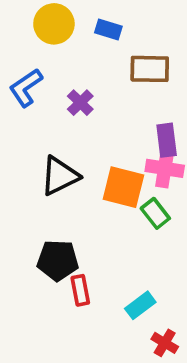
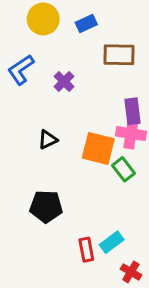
blue rectangle: (108, 30) -> (86, 23), turned -42
black triangle: (60, 176) -> (48, 140), size x0.6
red rectangle: (80, 290) -> (86, 250), moved

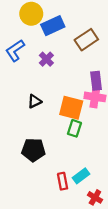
blue rectangle: (86, 23) -> (53, 26), moved, size x1.5
brown rectangle: (119, 55) -> (86, 40), turned -35
green rectangle: (124, 169) -> (74, 128), moved, turned 56

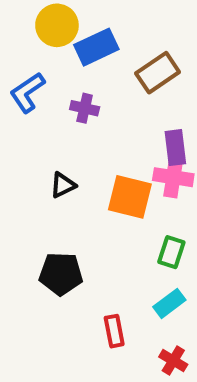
purple cross: (46, 59) -> (85, 108), turned -32
green rectangle: (74, 128) -> (171, 252), moved
cyan rectangle: (81, 176) -> (169, 303), moved

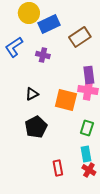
black pentagon: (61, 274) -> (36, 127), moved, turned -30
cyan rectangle: (169, 303) -> (86, 154), turned -63
red cross: (173, 361) -> (89, 170), moved

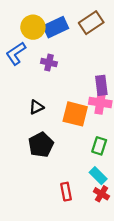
yellow circle: (29, 13) -> (33, 27), moved
brown rectangle: (80, 37) -> (91, 23), moved
cyan rectangle: (86, 154) -> (98, 176), turned -35

